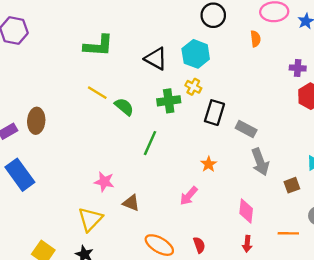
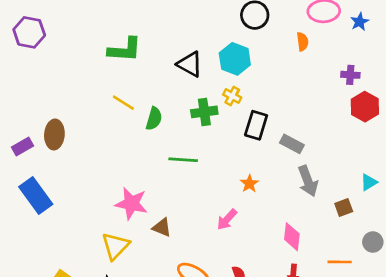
green semicircle: (124, 107) -> (154, 119), turned 66
green line: (150, 143) -> (183, 160), turned 70
pink star: (104, 182) -> (131, 204), size x1.4

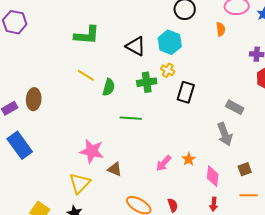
gray rectangle: (292, 144) -> (235, 107), moved
orange star: (249, 184) -> (189, 159), moved
brown square: (344, 207) -> (245, 169), moved

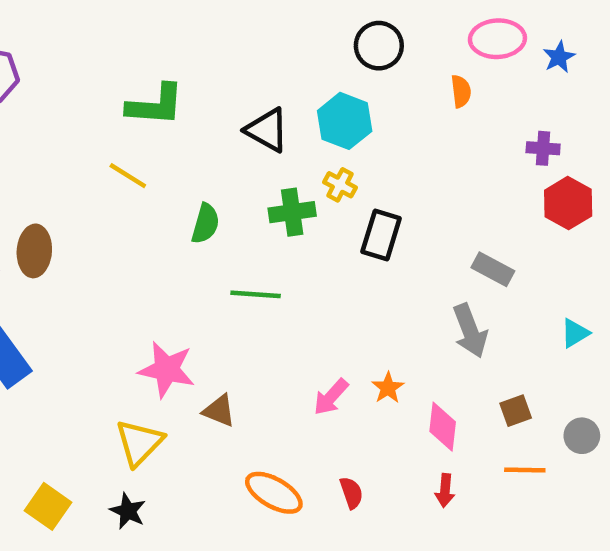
yellow line: (86, 75) -> (128, 176), moved

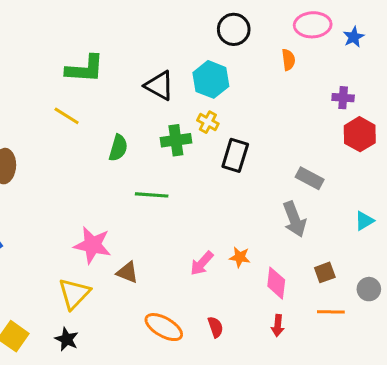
orange star: (388, 388) -> (240, 257), turned -30

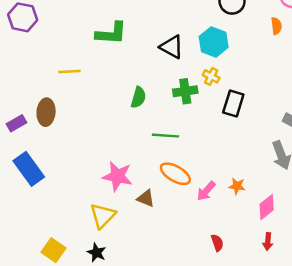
yellow line: (67, 116) -> (69, 72), moved, turned -35
pink diamond: (276, 283) -> (267, 207), turned 45
orange ellipse: (164, 327) -> (175, 174), moved

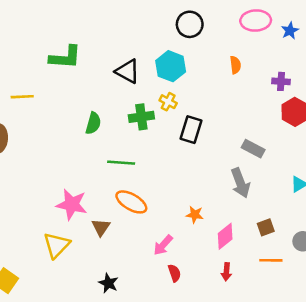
orange semicircle: (276, 26) -> (235, 65), moved
pink arrow: (206, 191) -> (163, 245), moved
brown triangle: (146, 198) -> (101, 227), turned 42
black star: (97, 253) -> (108, 283), moved

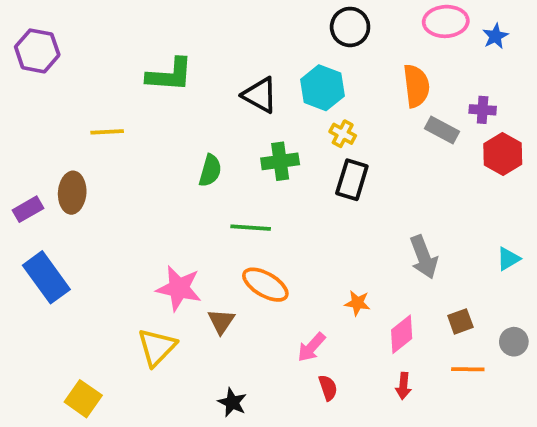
orange semicircle: (235, 65) -> (416, 86), size x1.6
yellow cross: (168, 102) -> (343, 134), moved
gray rectangle: (253, 149) -> (442, 130), moved

